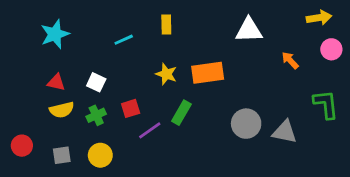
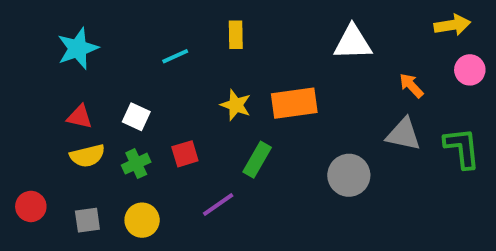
purple line: (150, 130) -> (218, 205), moved
gray triangle: (285, 132) -> (403, 134), moved

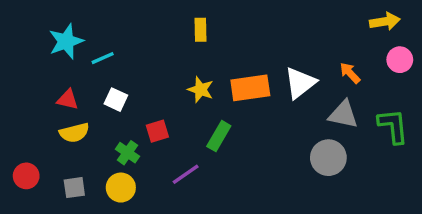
white triangle: (353, 43) -> (300, 83), moved, turned -36
cyan line: (175, 56) -> (103, 58), moved
green cross: (136, 164) -> (127, 153), moved, turned -30
gray circle: (349, 175) -> (328, 158), moved

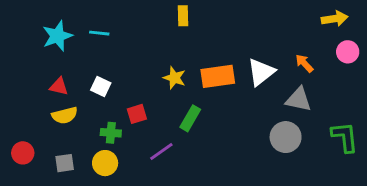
yellow rectangle: (201, 30) -> (183, 16), moved
cyan line: (103, 58) -> (99, 33), moved, turned 30
green L-shape: (393, 126) -> (345, 137), moved
green cross: (127, 153) -> (111, 133), turned -30

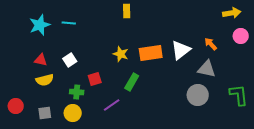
white square: (101, 87) -> (70, 60), turned 32

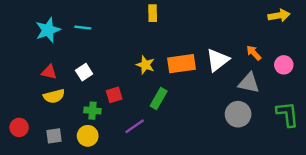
pink circle: (241, 36) -> (284, 65), moved

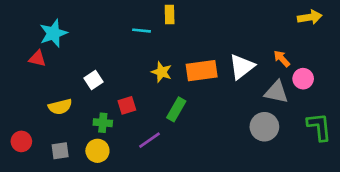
cyan line: (83, 28) -> (142, 31), moved
pink circle: (284, 65) -> (303, 79), moved
red triangle: (49, 72) -> (37, 59), moved

